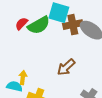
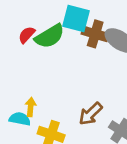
brown cross: (73, 25) -> (95, 34), turned 30
brown arrow: (66, 67) -> (91, 114), moved

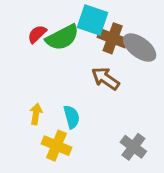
brown arrow: (91, 114) -> (105, 78), moved, turned 75
cyan semicircle: (20, 119) -> (72, 117), moved, turned 60

